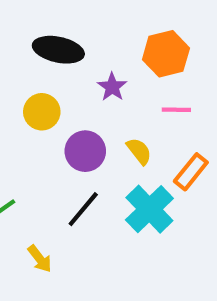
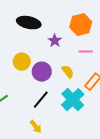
yellow circle: (42, 112) -> (22, 62), moved
yellow arrow: (40, 259) -> (36, 127), moved

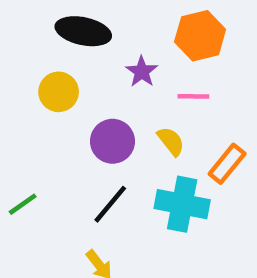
pink line: (86, 52) -> (193, 96), moved
yellow circle: (22, 62) -> (59, 92), moved
cyan cross: (73, 100) -> (182, 204), turned -35

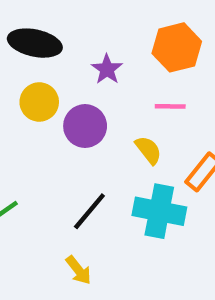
black ellipse: (83, 31) -> (35, 43), moved
purple star: (142, 72) -> (107, 69), moved
purple circle: (112, 141) -> (85, 126), moved

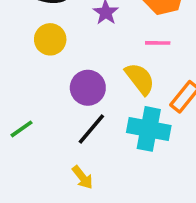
purple circle: (85, 126) -> (88, 88), moved
yellow semicircle: (148, 150) -> (140, 79), size x1.4

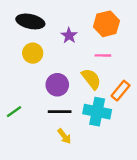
black line: (91, 129) -> (60, 112), turned 50
yellow arrow: (82, 177) -> (64, 136), moved

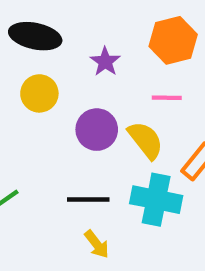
purple circle: (57, 85) -> (97, 130), moved

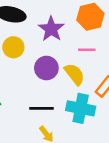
purple star: (105, 62) -> (51, 29), size x1.5

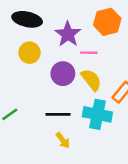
pink line: (87, 50) -> (89, 53), moved

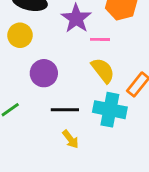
yellow circle: (30, 53) -> (20, 35), moved
purple circle: (63, 74) -> (44, 73), moved

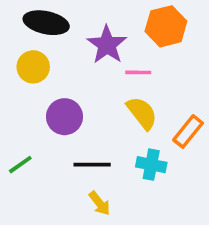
cyan cross: (110, 110) -> (151, 165), size x0.7

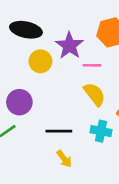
yellow circle: (33, 67) -> (40, 61), moved
purple circle: (65, 117) -> (19, 102), moved

